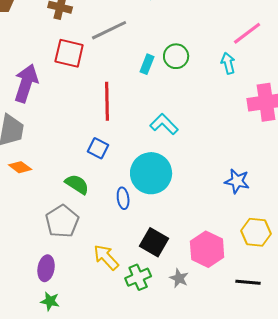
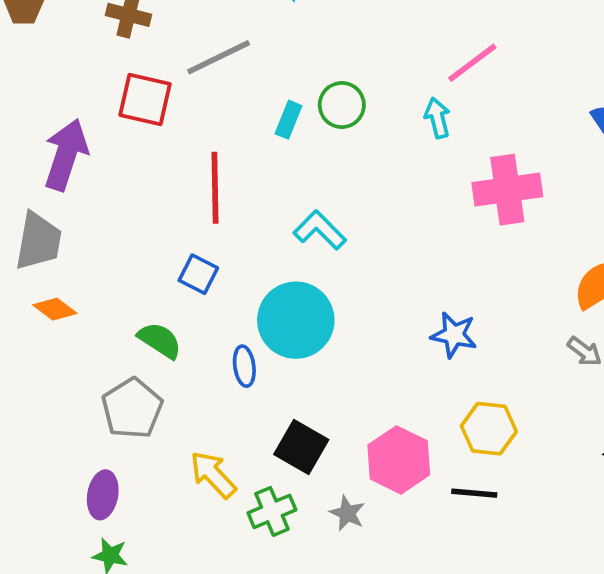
black line: (248, 282) -> (474, 493), moved

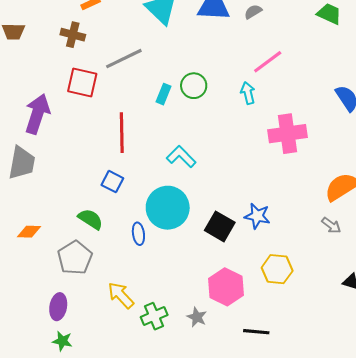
orange diamond: (55, 309) -> (29, 232), moved, turned -35
black square: (301, 447) -> (220, 226), moved
black line: (474, 493) -> (256, 332), moved

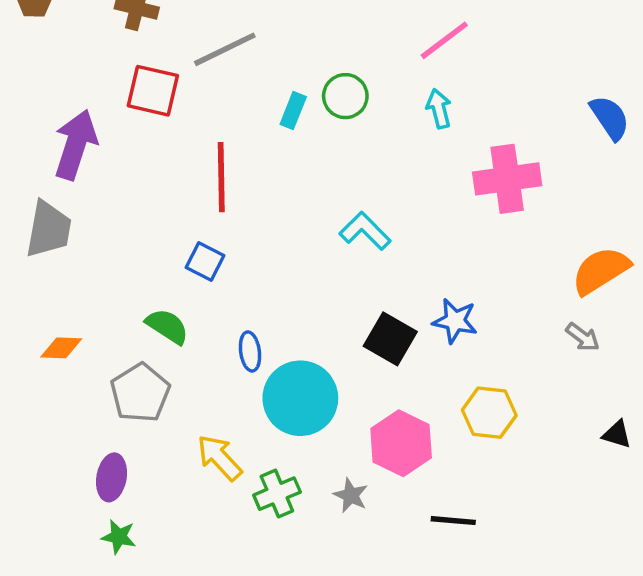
pink line: (268, 62) -> (444, 40), moved
cyan L-shape: (181, 157) -> (365, 231), moved
cyan circle: (168, 208) -> (300, 398), moved

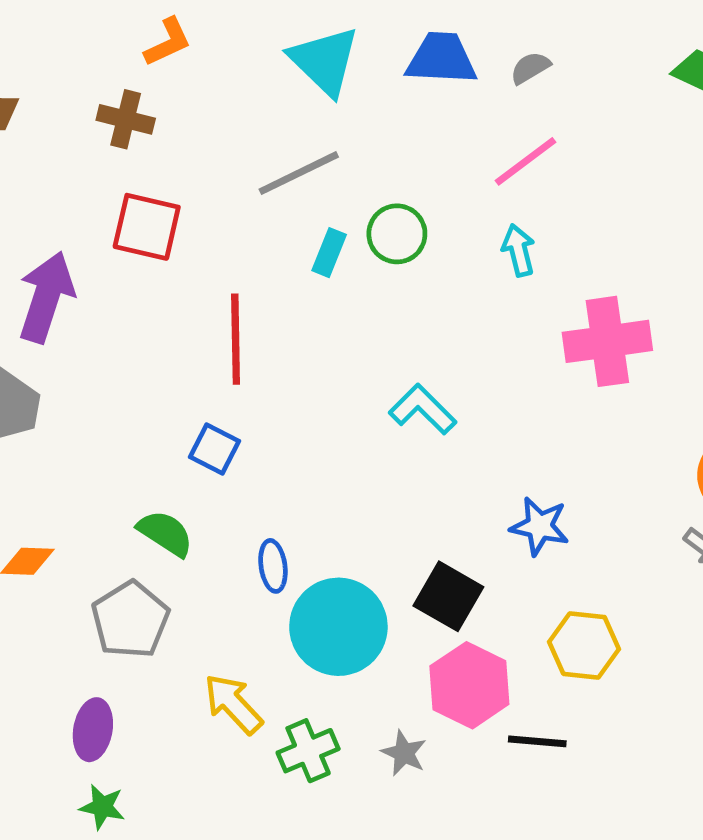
gray line: (225, 49) -> (299, 173), moved
black square: (390, 339) -> (448, 596), moved
black line: (453, 521) -> (537, 741), moved

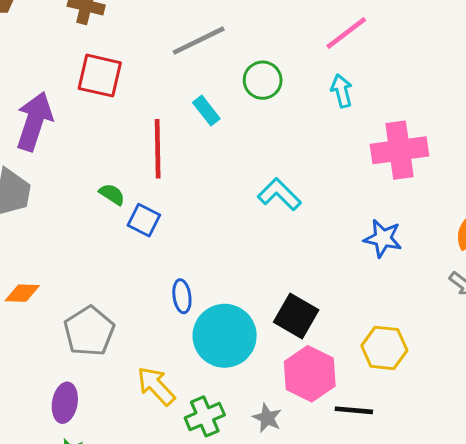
cyan rectangle: (329, 253) -> (206, 111), moved, turned -60
blue star: (540, 526) -> (383, 238), moved
green semicircle: (165, 533) -> (112, 194), moved, size x0.7

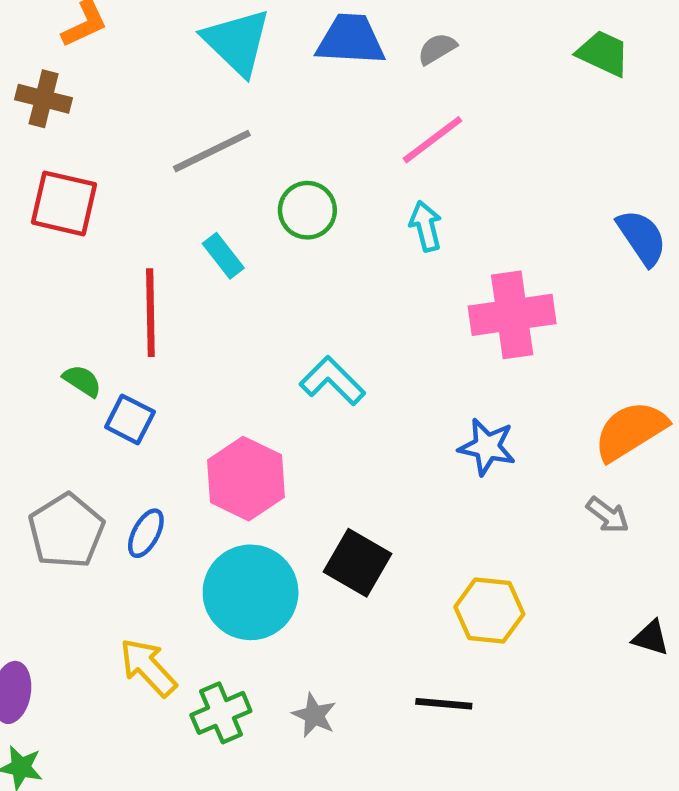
blue ellipse: (182, 296) -> (146, 533), moved, turned 36
gray pentagon: (89, 331) -> (66, 531), moved
pink hexagon: (310, 374) -> (246, 479), moved

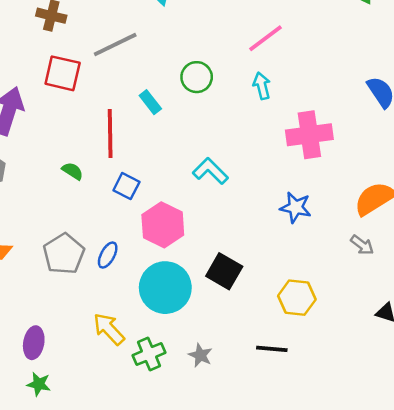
gray line: (212, 151) -> (115, 45), moved
blue square: (130, 419) -> (126, 186), moved

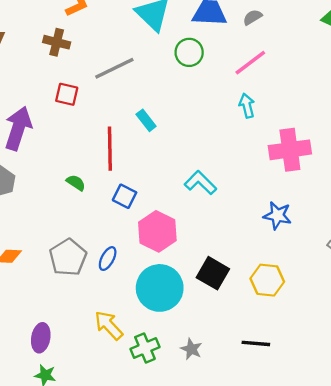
red square: (63, 73) -> (67, 94), size x0.7
green circle: (197, 77) -> (189, 52), moved
yellow hexagon: (297, 298) -> (267, 280), moved

